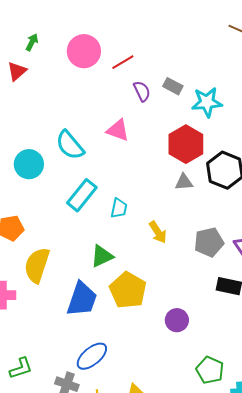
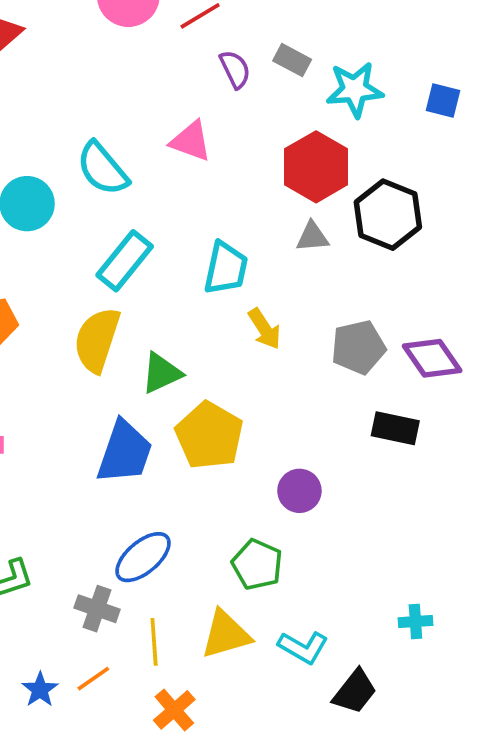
cyan trapezoid: (119, 208) -> (226, 268), moved, size x1.4
yellow semicircle: (37, 265) -> (97, 340), moved
green pentagon: (210, 370) -> (257, 564), moved

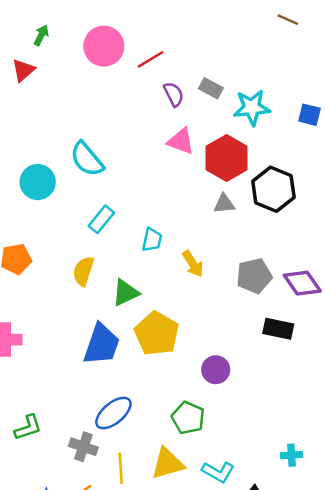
pink triangle: (191, 141) -> (181, 141), moved
cyan rectangle: (125, 261) -> (101, 219), size x0.7
cyan trapezoid: (226, 268) -> (152, 240), moved, size x0.7
yellow semicircle: (97, 340) -> (83, 271), size x0.7

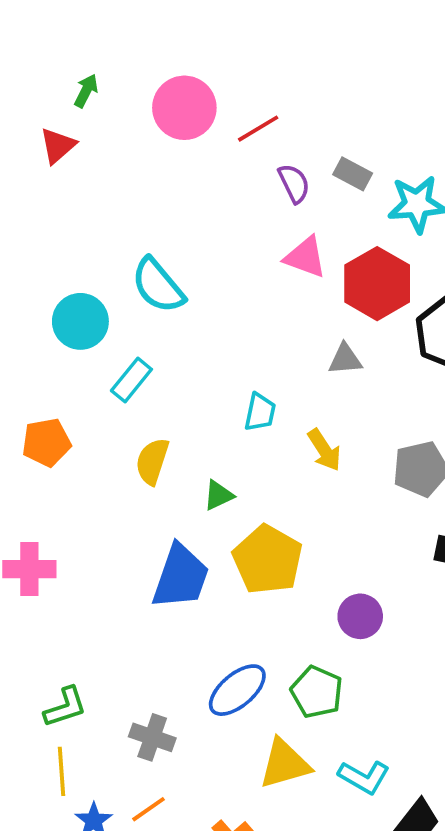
gray triangle: (224, 204) -> (345, 359), moved
cyan rectangle: (101, 219) -> (131, 380), moved
green triangle: (125, 293) -> (218, 495), size x0.7
blue ellipse: (113, 413) -> (237, 690), moved
yellow line: (121, 468) -> (61, 771), moved

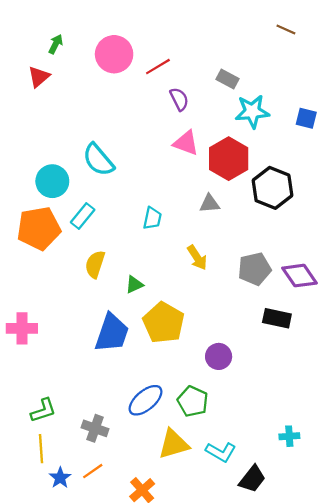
gray rectangle: (353, 174) -> (228, 79), moved
cyan trapezoid: (260, 412) -> (152, 218), moved
orange pentagon: (46, 442) -> (39, 228), moved, size x1.5

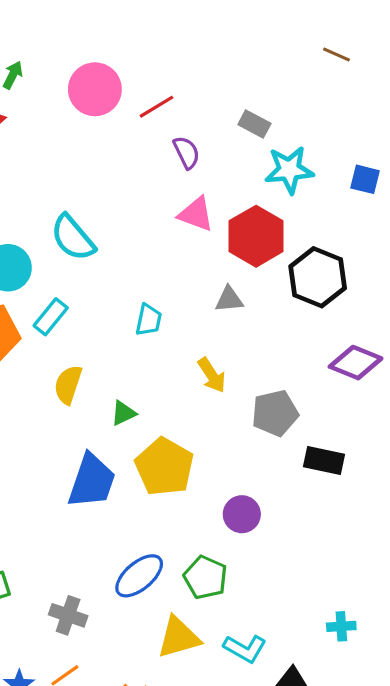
gray pentagon: (255, 269) -> (275, 413), moved
purple diamond: (299, 276) -> (356, 363), moved, turned -33

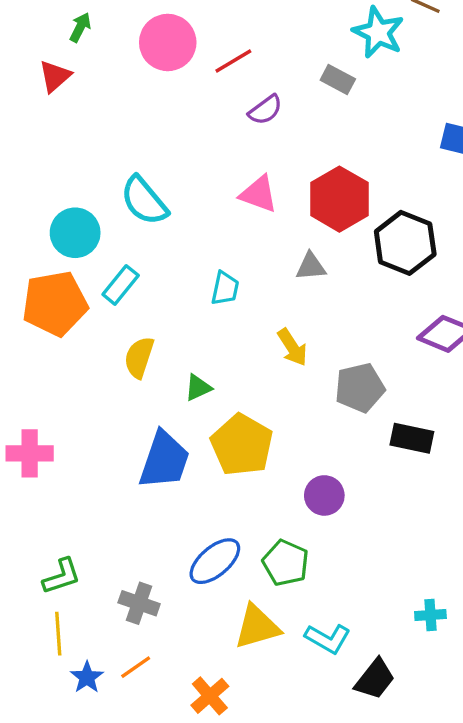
purple semicircle: (187, 152) -> (265, 110), turned 80
cyan star: (289, 170) -> (378, 32), moved, turned 30
pink triangle: (196, 214) -> (259, 194), moved

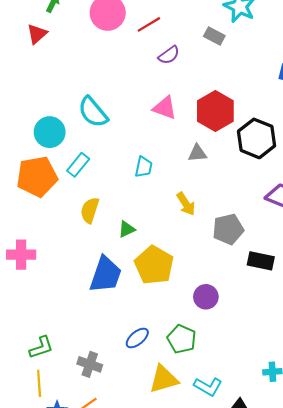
pink cross: (30, 453) -> (21, 255), moved
blue ellipse: (215, 561) -> (137, 338), size x0.7

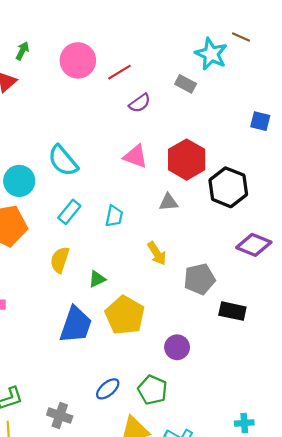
cyan rectangle: (78, 165) -> (69, 212), moved

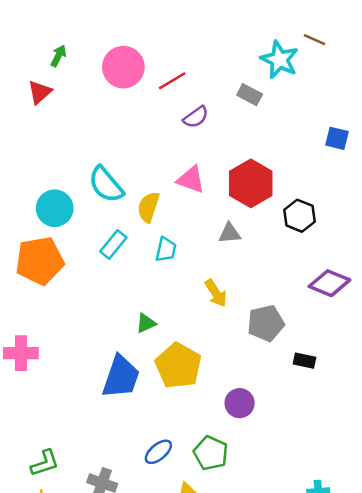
black hexagon: (228, 187) -> (300, 216), size x0.7
yellow semicircle: (60, 260) -> (148, 207), moved
black rectangle: (232, 311) -> (304, 361), size x0.7

